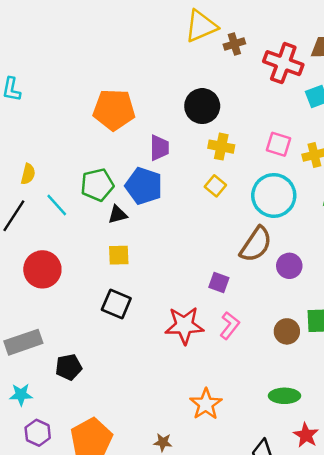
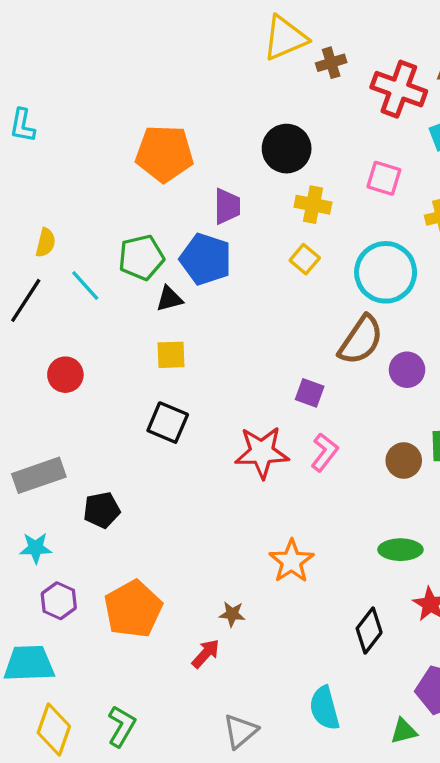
pink square: (279, 144) -> (384, 178), moved
red circle: (42, 269) -> (65, 375), size x0.7

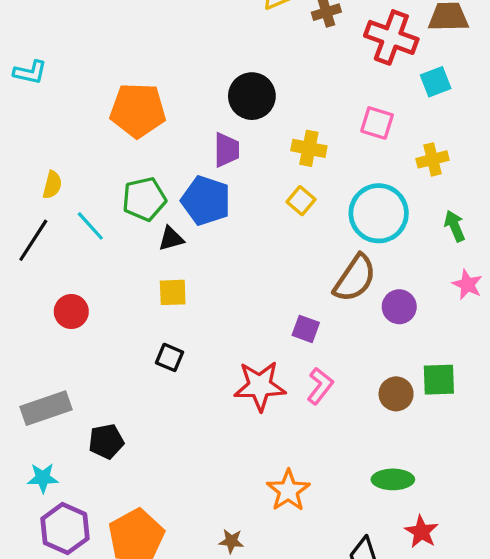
cyan L-shape: (22, 125) -> (30, 72), turned -88
black circle: (287, 149) -> (252, 96), moved
orange pentagon: (164, 153) -> (138, 110), moved
black square: (168, 423) -> (170, 357), size x0.7
purple hexagon: (59, 601) -> (65, 529), size x1.4

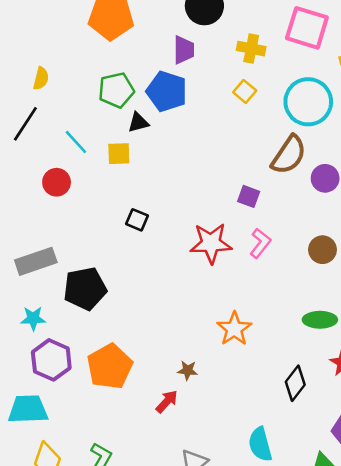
pink square: (377, 123) -> (307, 28), size x1.6
cyan line: (90, 226) -> (76, 142), moved
yellow square: (173, 292) -> (119, 154), moved
black pentagon: (106, 441) -> (85, 289), size x1.5

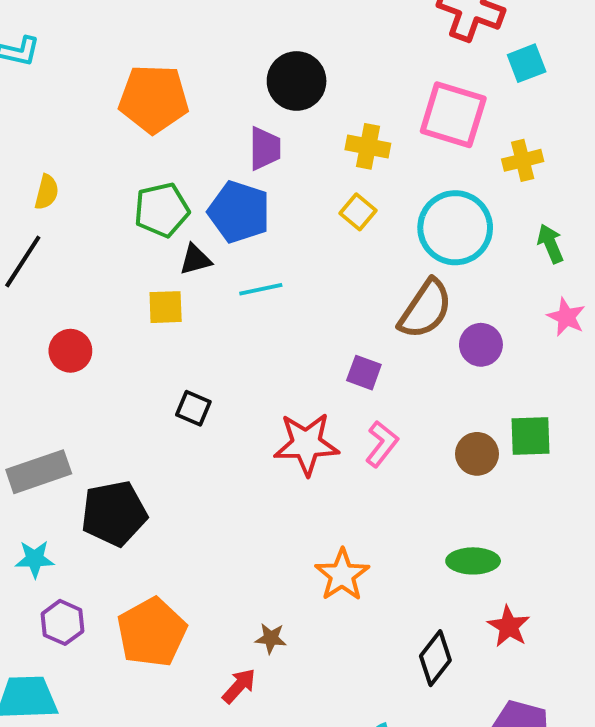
cyan line: (76, 142) -> (261, 289), moved, turned -60
purple hexagon: (51, 360) -> (62, 622), size x0.7

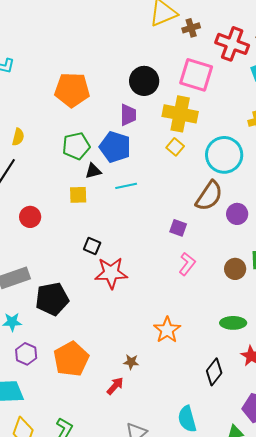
pink square: (453, 115) -> (196, 75), moved
yellow cross: (368, 146) -> (180, 114), size x1.6
red star: (306, 444) -> (111, 273), moved

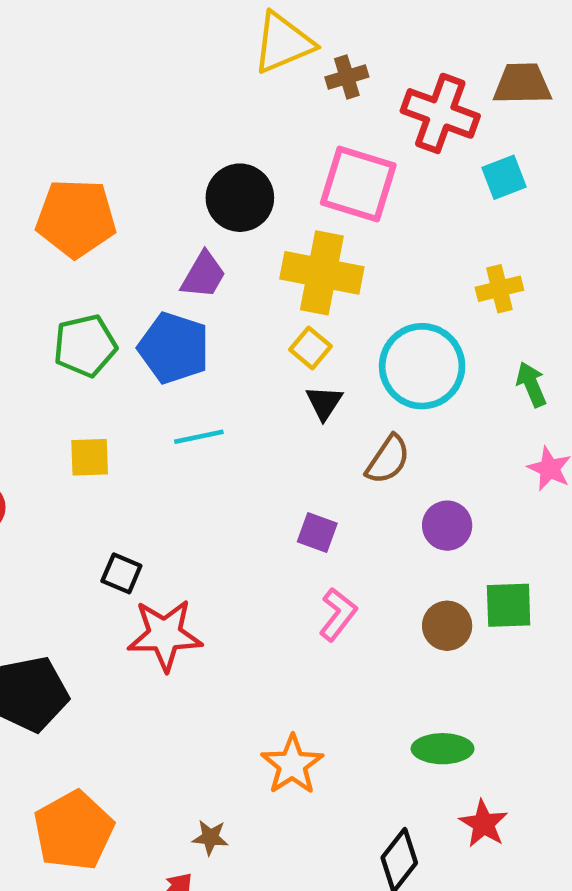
purple trapezoid: (128, 115) -> (203, 275), turned 30
black triangle: (93, 171) -> (324, 403), moved, turned -42
brown semicircle: (209, 196) -> (388, 460), size x0.7
purple circle: (237, 214) -> (447, 526), moved

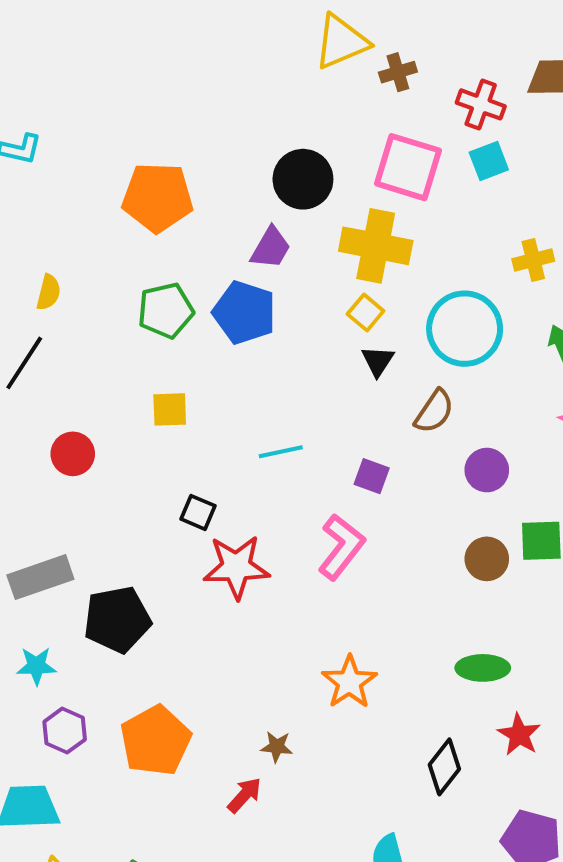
red cross: (440, 113) -> (481, 104), size x0.7
cyan square: (504, 177) -> (489, 161), moved
cyan line: (199, 437) -> (281, 452), moved
pink L-shape: (338, 614) -> (341, 547), moved, size x1.4

